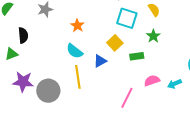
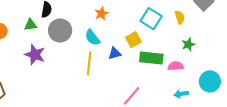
green star: (153, 36) -> (188, 44), moved
green rectangle: (137, 56) -> (151, 58), size x1.6
pink semicircle: (152, 81) -> (176, 66), moved
gray circle: (48, 91) -> (60, 30), moved

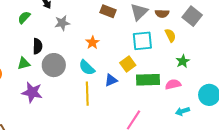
cyan square: (151, 19) -> (142, 41), turned -30

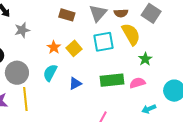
yellow semicircle: (170, 35) -> (131, 34), size x1.6
yellow square: (128, 64) -> (74, 48), moved
cyan semicircle: (87, 68) -> (50, 73), turned 78
yellow line: (87, 94) -> (25, 99), moved

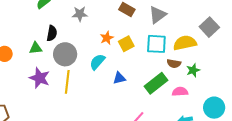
brown semicircle: (121, 13) -> (174, 64), moved
yellow semicircle: (131, 34) -> (185, 43), turned -85
green rectangle: (112, 80) -> (156, 83), turned -45

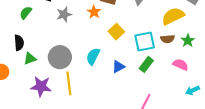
black semicircle: (52, 33) -> (19, 43), moved
orange star: (107, 38) -> (94, 12), moved
cyan square: (156, 44) -> (145, 41), moved
green rectangle: (156, 83) -> (146, 64), moved, size x0.7
pink semicircle: (180, 92) -> (180, 65), turned 42

